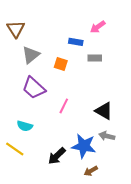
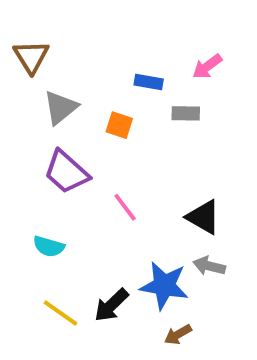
pink arrow: (98, 27) -> (207, 66), moved
pink line: (64, 106) -> (125, 207), turned -63
yellow line: (15, 149) -> (61, 313), moved

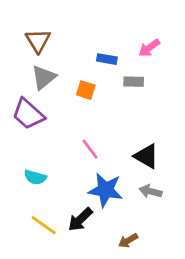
brown triangle: (31, 57) -> (38, 41), moved
purple trapezoid: (66, 172) -> (28, 114), moved
blue star: (164, 286) -> (106, 190), moved

